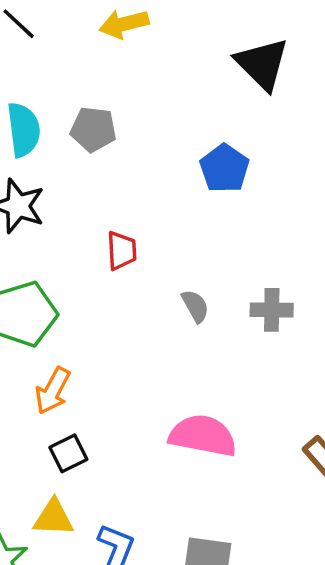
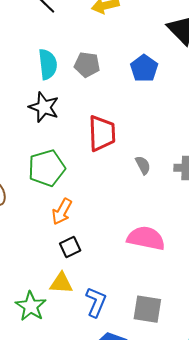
blue pentagon: (224, 168) -> (144, 68), moved
red trapezoid: (122, 251) -> (102, 133), size x1.6

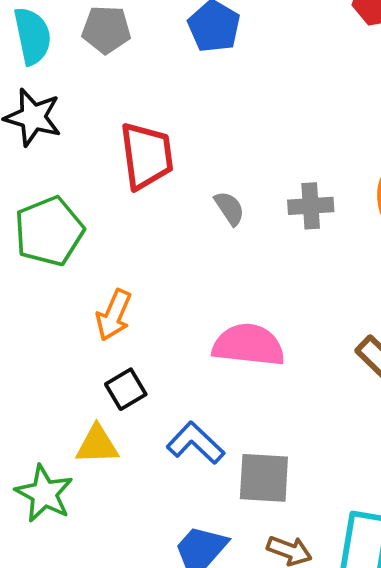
orange arrow: (62, 212) -> (114, 315), moved
black square: (70, 247) -> (126, 389), moved
blue L-shape: (96, 302) -> (195, 443), moved, turned -64

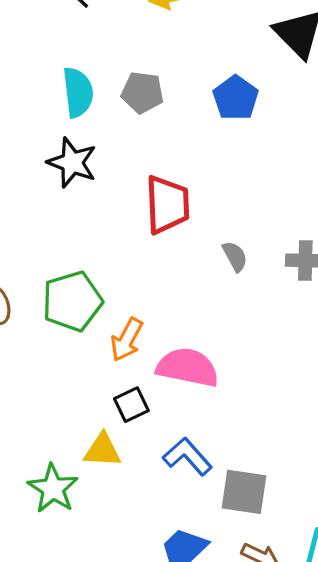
green pentagon: (49, 231) -> (72, 301), moved
pink semicircle: (248, 345) -> (187, 367), moved

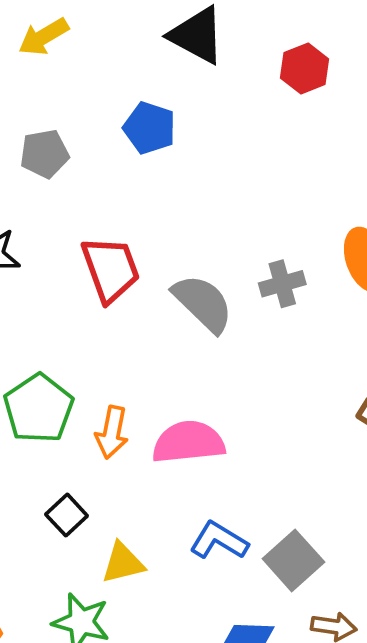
gray semicircle: (235, 256) -> (203, 303), size x1.8
black square: (131, 405) -> (67, 515), moved
gray square: (244, 492) -> (293, 560), turned -33

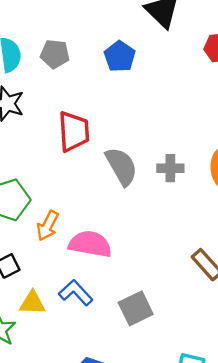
blue L-shape: (219, 541) -> (76, 293), moved
gray square: (293, 560) -> (136, 308), moved

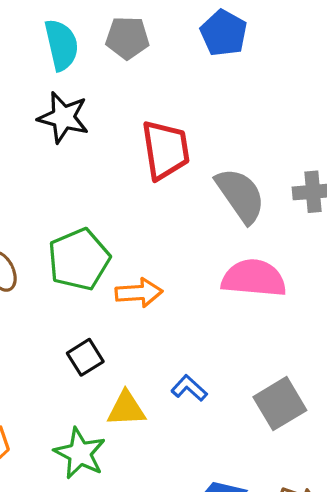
orange arrow: (48, 226) -> (139, 293), turned -116
pink semicircle: (90, 244) -> (254, 278), moved
blue L-shape: (76, 293) -> (189, 388), size x0.7

